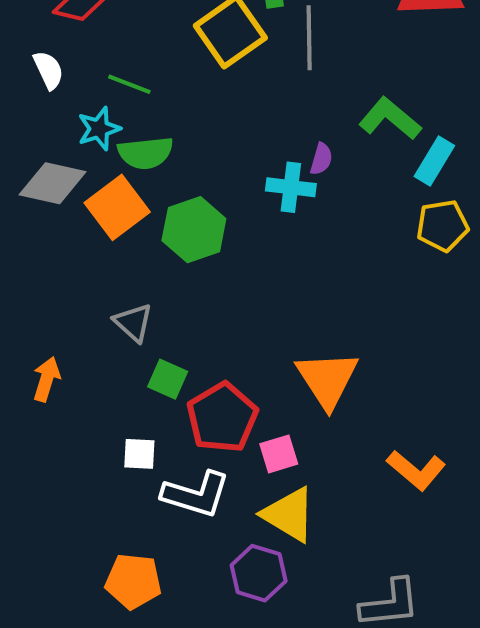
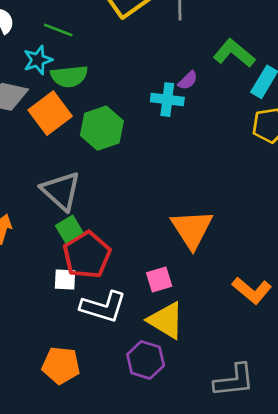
purple semicircle: (321, 159) -> (188, 80), turned 30
gray triangle: (133, 323) -> (61, 191), size x1.5
green square: (168, 379) -> (69, 229), moved, turned 35
red pentagon: (222, 418) -> (87, 255), moved

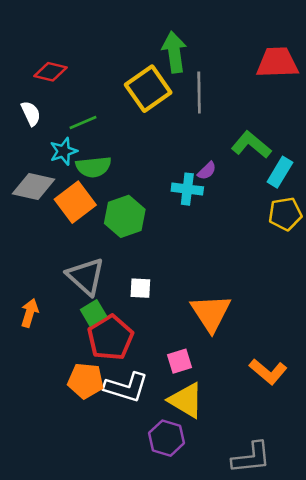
green line: (58, 30) -> (83, 123), turned -44
white square: (65, 279) -> (140, 288), moved
orange pentagon: (61, 365) -> (86, 381), moved

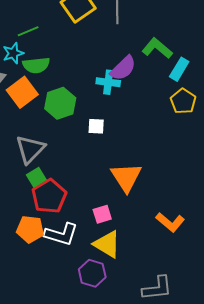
purple semicircle: (207, 171) -> (123, 68), size x1.8
yellow pentagon: (285, 214) -> (183, 101), turned -30
gray triangle: (86, 276) -> (30, 149), turned 32
white square: (140, 288) -> (96, 126), moved

